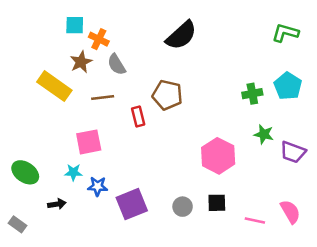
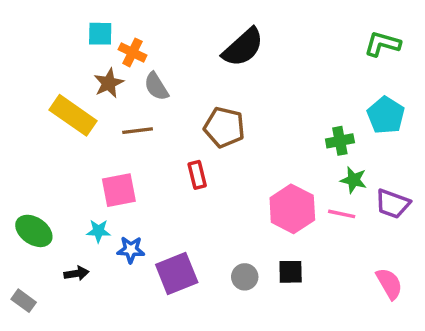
green cross: (252, 94) -> (340, 141), moved
red rectangle: (138, 117) -> (197, 175), moved
pink line: (255, 221) -> (342, 214), moved

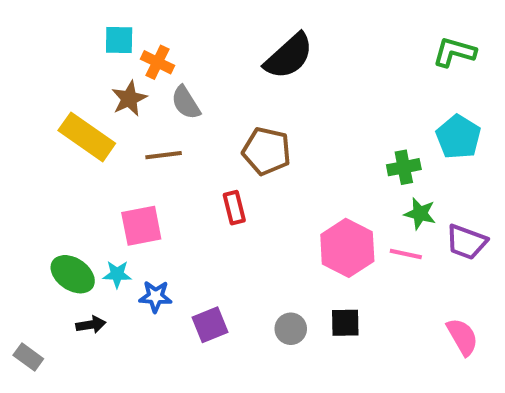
green ellipse: (34, 231) -> (73, 274), moved
purple square: (177, 273) -> (210, 325), size x0.7

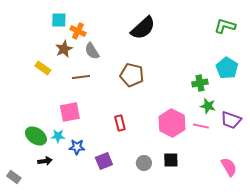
yellow rectangle: (87, 137) -> (43, 68), size x0.6
red rectangle: (234, 208) -> (120, 123), moved

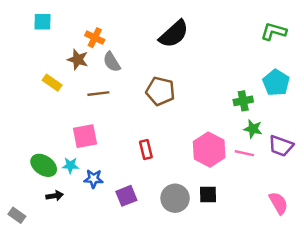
cyan square: (59, 20) -> (42, 22), moved
brown star: (64, 49) -> (78, 59), turned -30
gray circle: (144, 163) -> (175, 198), size x1.5

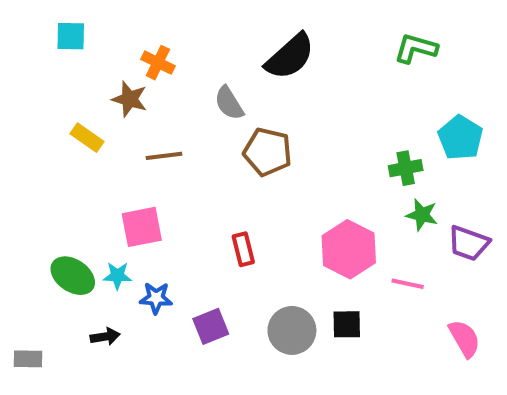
green L-shape: (274, 31) -> (416, 48), moved
gray semicircle: (112, 62) -> (229, 103), moved
pink line: (244, 153) -> (408, 284), moved
black arrow: (55, 196) -> (105, 337), moved
gray rectangle: (17, 215) -> (28, 359), turned -35

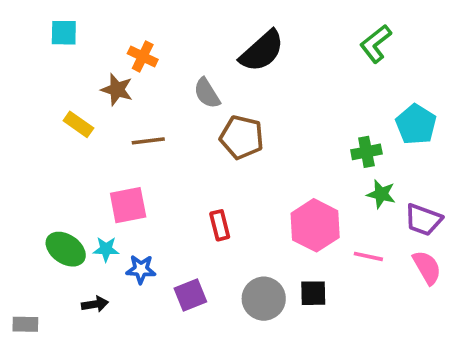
green L-shape: (416, 48) -> (376, 44), turned -54
pink semicircle: (464, 339) -> (427, 267), moved

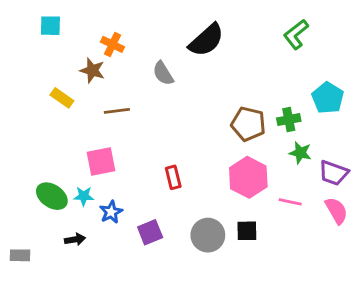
brown pentagon: (242, 137) -> (248, 124), moved
blue star: (141, 269) -> (111, 212), turned -30

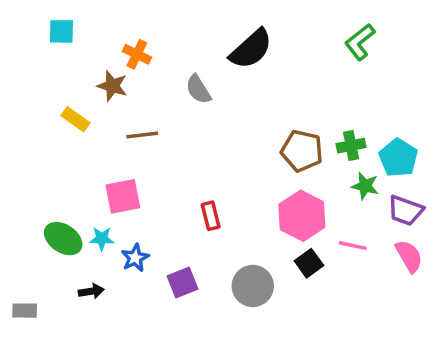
cyan pentagon: (328, 98) -> (398, 158), moved
black square: (247, 231) -> (309, 263), moved, turned -35

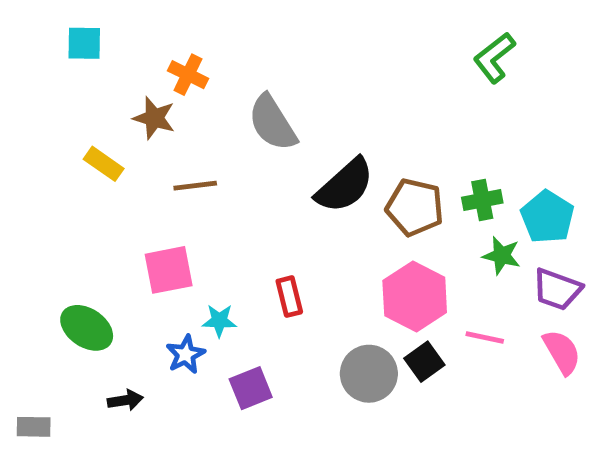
black semicircle: (251, 49) -> (345, 186), moved
gray semicircle: (198, 89) -> (272, 123), size x1.4
cyan star: (102, 239) -> (219, 321), moved
gray circle: (253, 286) -> (369, 374), moved

